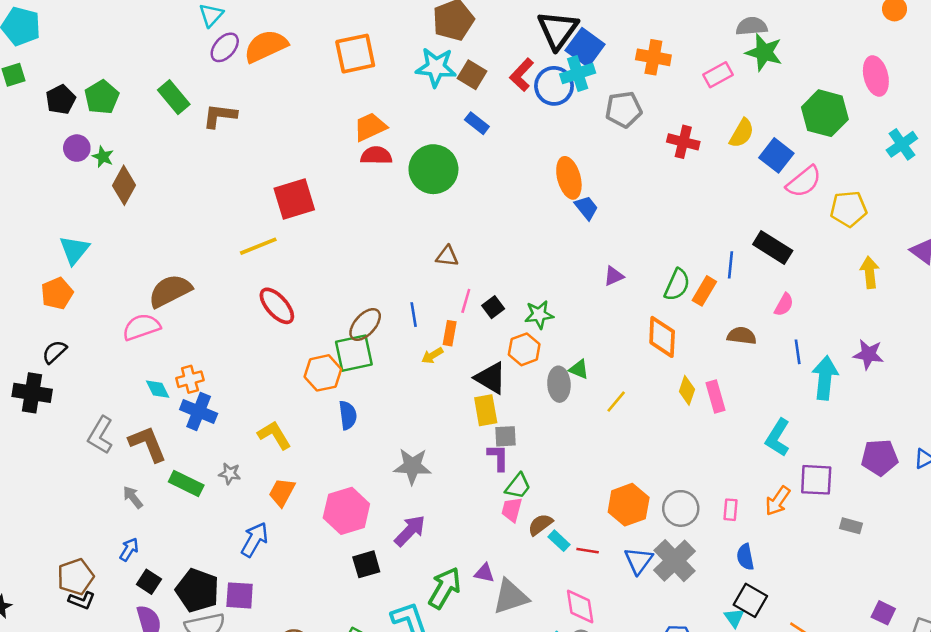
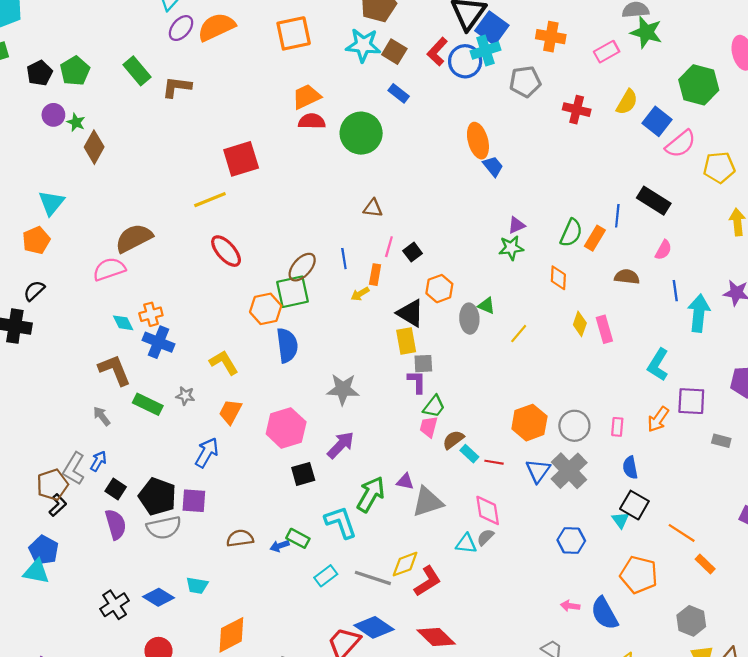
green star: (539, 315) -> (511, 248), moved
orange diamond: (662, 337) -> (558, 278), size x0.7
blue semicircle: (348, 415) -> (287, 345), size x1.4
gray L-shape: (100, 435) -> (74, 469), moved
black L-shape: (82, 600) -> (58, 505), turned -65

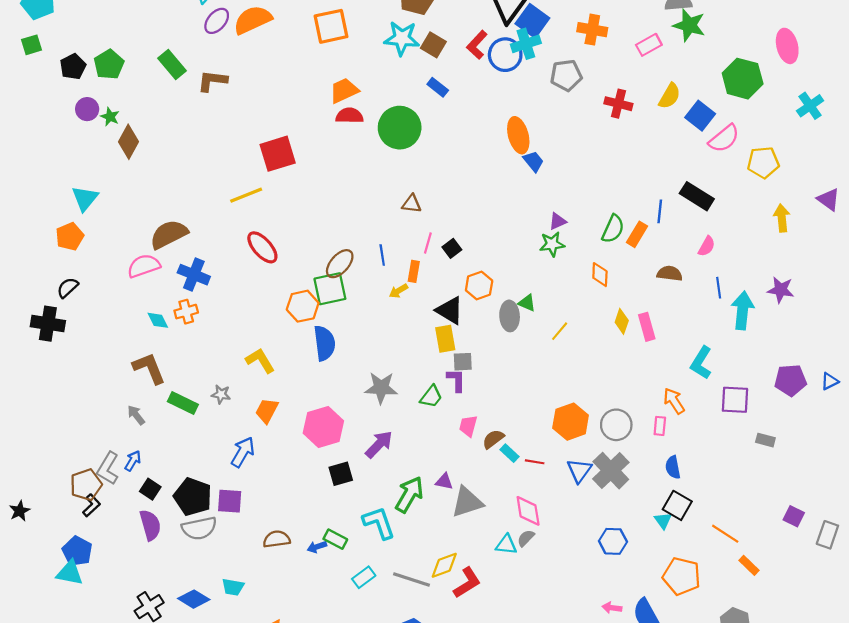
blue cross: (158, 342) -> (194, 275), moved
green trapezoid: (434, 406) -> (431, 397), moved
orange arrow: (658, 419) -> (674, 401), moved, turned 112

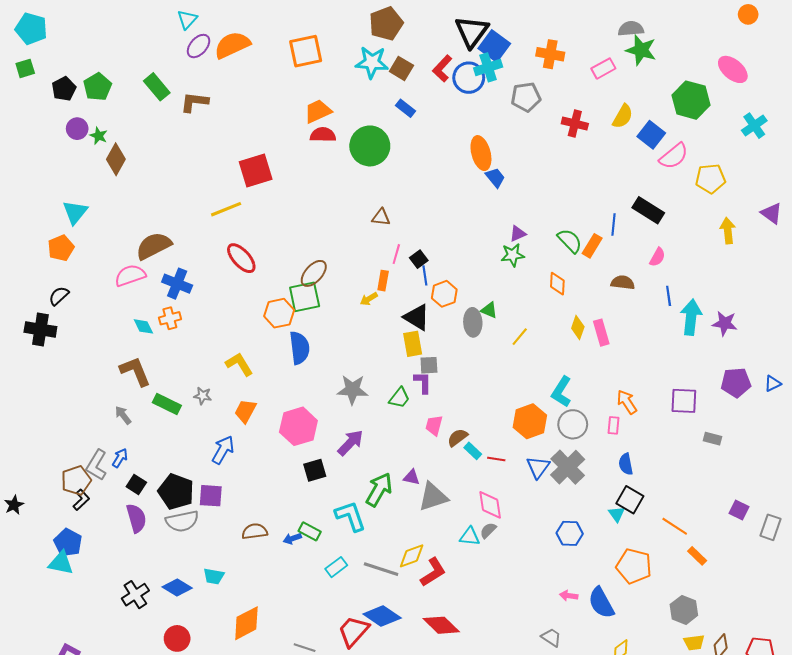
pink ellipse: (787, 46) -> (733, 69), turned -36
green semicircle: (613, 229) -> (570, 241), turned -68
blue line: (382, 255) -> (425, 275), moved
purple star: (781, 290) -> (725, 323), moved
cyan L-shape: (701, 363) -> (562, 392), moved

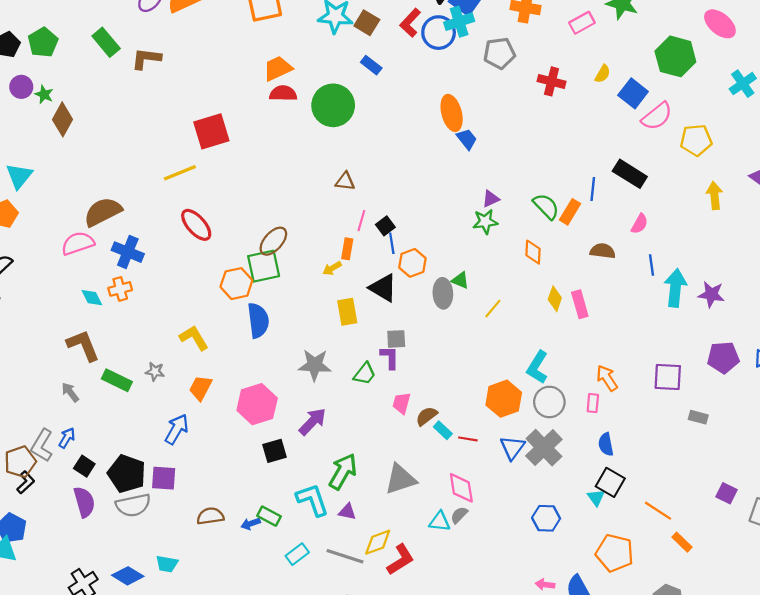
yellow semicircle: (623, 116) -> (603, 74), size x0.7
yellow rectangle: (413, 344) -> (347, 312), moved
purple triangle: (412, 477) -> (347, 512), moved

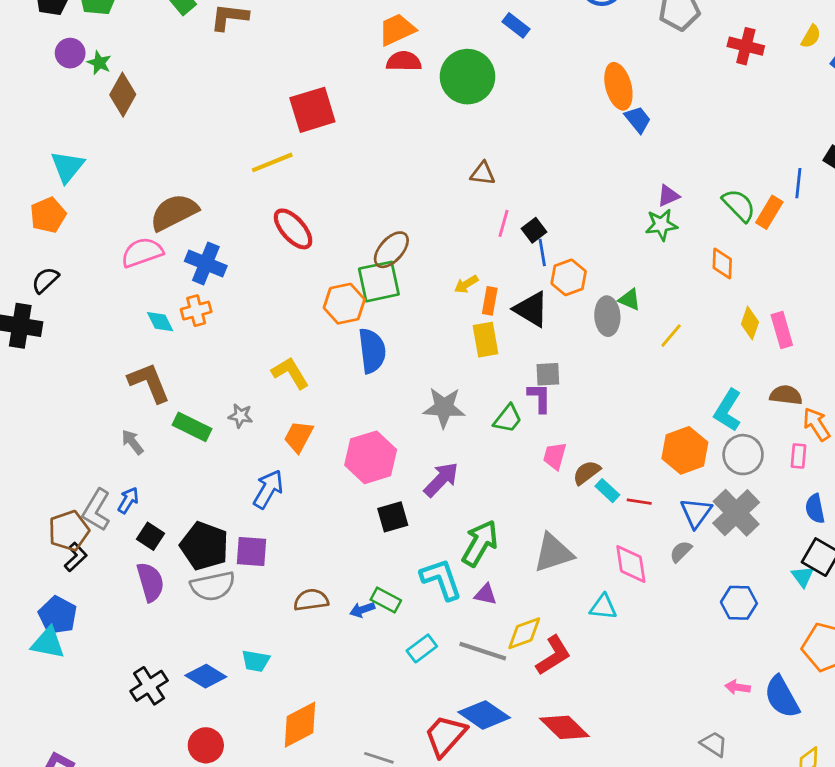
orange rectangle: (347, 249) -> (490, 301), moved
brown semicircle: (603, 251) -> (786, 395), moved
gray semicircle: (459, 515) -> (681, 552), moved

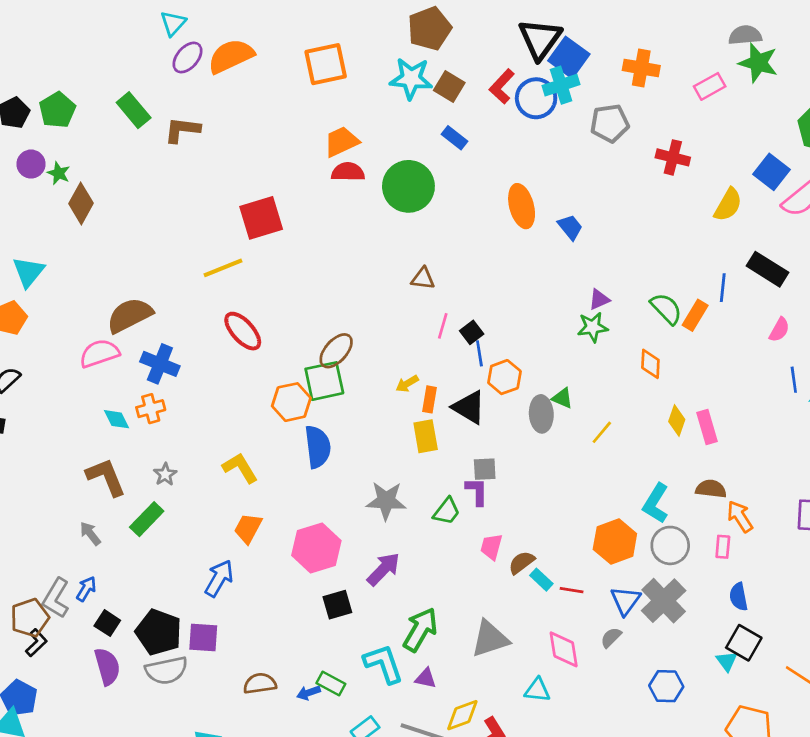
yellow semicircle: (811, 36) -> (728, 205), moved, size x1.5
orange ellipse: (618, 86) -> (522, 206), moved
gray star: (240, 416) -> (165, 474), moved, turned 30
green rectangle: (192, 427) -> (147, 519), turned -72

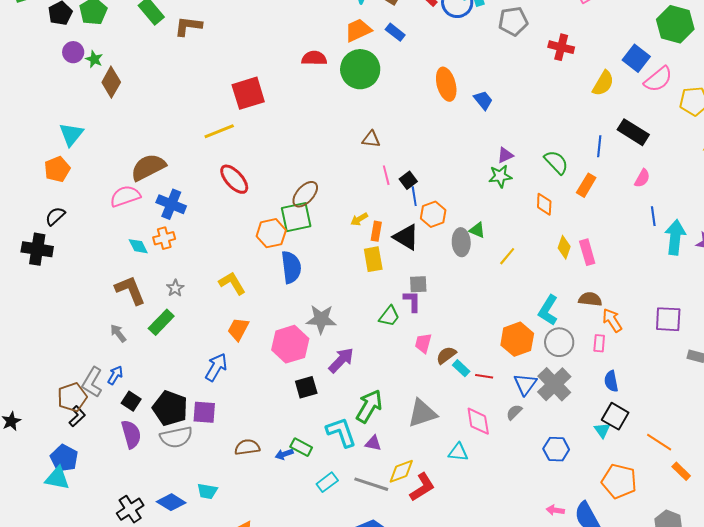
orange trapezoid: (341, 142) -> (358, 30), moved
orange rectangle: (695, 315) -> (586, 185), moved
pink line: (443, 326) -> (386, 175), turned -30
gray star: (386, 501) -> (321, 319), moved

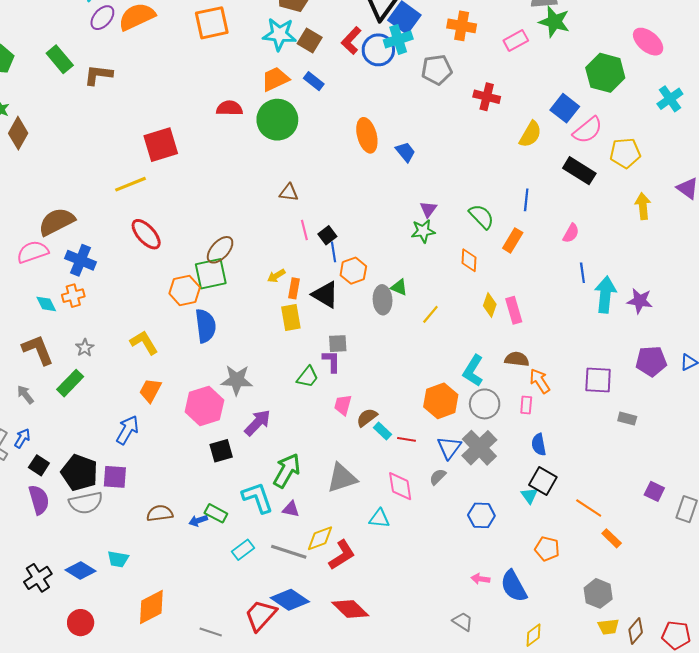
black rectangle: (633, 132) -> (579, 171), moved
purple triangle: (505, 155) -> (428, 209), turned -30
orange pentagon: (619, 481) -> (547, 549), size x0.7

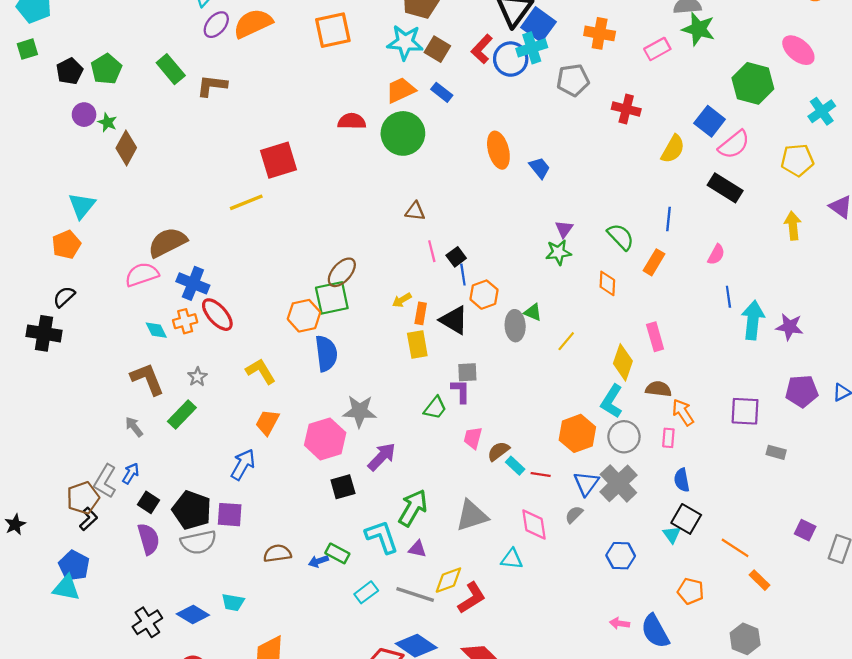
yellow pentagon: (625, 153) -> (797, 160), moved
red ellipse: (146, 234) -> (217, 315), moved
yellow diamond: (490, 305) -> (623, 362), moved, size x1.4

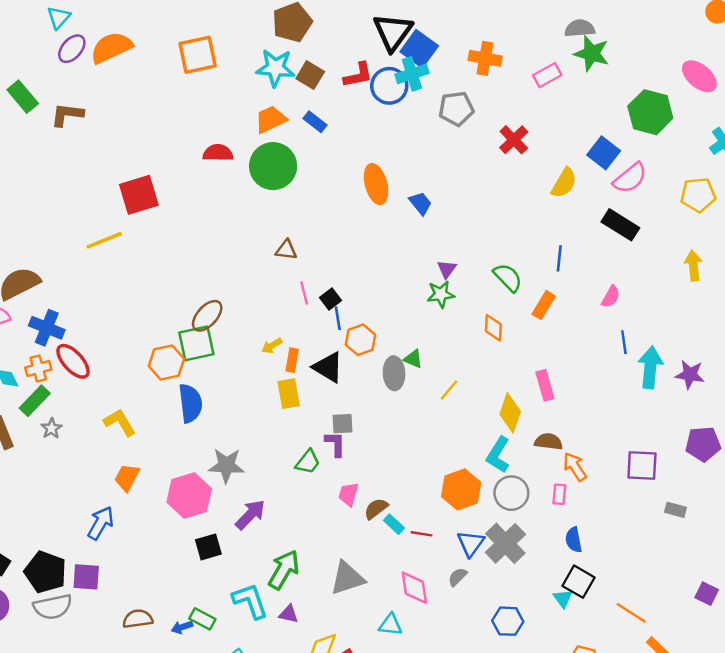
red L-shape: (482, 49) -> (358, 75), turned -144
red cross: (626, 109) -> (514, 140), turned 32
green rectangle: (182, 415) -> (35, 401), moved

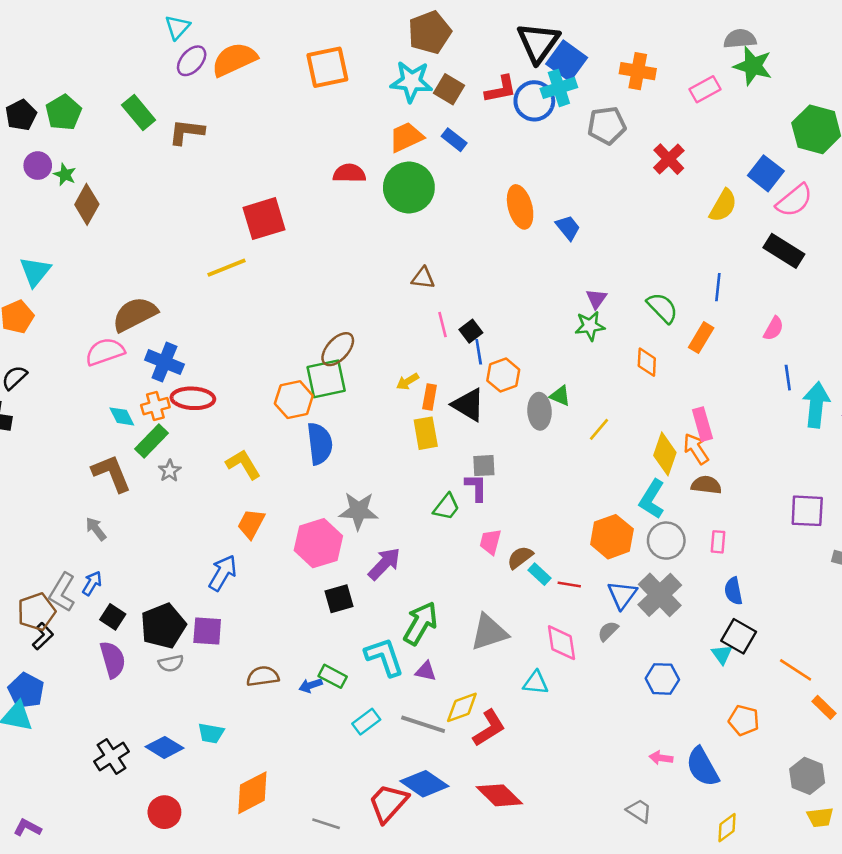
red ellipse: (73, 361) -> (193, 398), turned -45
orange arrow: (575, 467) -> (696, 449), moved
black pentagon: (45, 572) -> (163, 626), turned 30
gray semicircle: (53, 607) -> (171, 663), size x0.6

